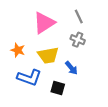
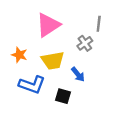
gray line: (79, 16) -> (99, 24), moved, turned 32
gray cross: (78, 40) -> (85, 43), turned 32

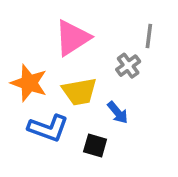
orange star: (19, 55) -> (29, 83), size x1.5

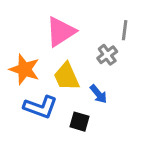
yellow trapezoid: (79, 92) -> (67, 77), turned 76

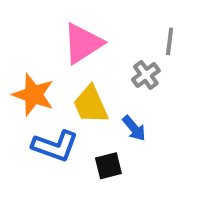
black square: (80, 122) -> (108, 166), turned -30

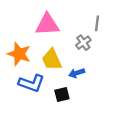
pink triangle: (83, 43) -> (47, 25), turned 30
blue arrow: (134, 128) -> (77, 73), turned 112

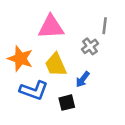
blue arrow: (77, 73) -> (83, 79), turned -35

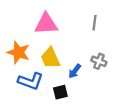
gray cross: (90, 46) -> (99, 61), moved, turned -32

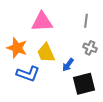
gray cross: (99, 61) -> (90, 48), moved
black square: (60, 92) -> (84, 84), moved, size x1.6

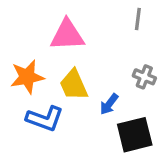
gray line: (86, 21) -> (138, 19), moved
orange star: (17, 48) -> (27, 77), turned -30

